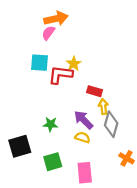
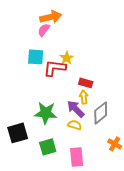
yellow arrow: (103, 107) -> (84, 97), moved
green star: (51, 124) -> (46, 113), size x1.6
gray diamond: (111, 124) -> (101, 113), turned 35

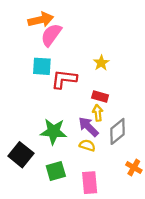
orange arrow: (51, 17) -> (41, 20), moved
pink semicircle: (44, 30) -> (51, 35), size x1.5
yellow star: (67, 58) -> (101, 63), moved
black square: (18, 133) -> (21, 155), turned -35

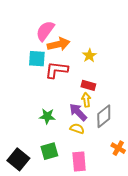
orange arrow: (41, 20) -> (59, 44), moved
green star: (54, 131) -> (47, 116), size x0.7
black square: (21, 155) -> (18, 159), moved

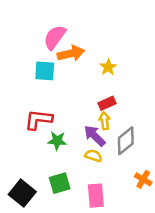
red L-shape: (56, 70) -> (38, 120), moved
red rectangle: (88, 85) -> (107, 103), turned -40

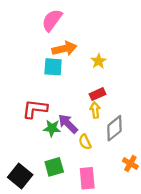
pink semicircle: (55, 37) -> (52, 20), moved
cyan square: (45, 71) -> (53, 67), moved
purple arrow: (95, 136) -> (68, 124), moved
yellow semicircle: (93, 156) -> (85, 142), turned -133

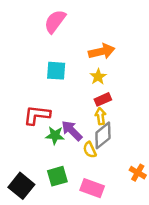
orange arrow: (64, 49) -> (102, 51), moved
yellow star: (99, 61) -> (98, 77), moved
gray diamond: (114, 128) -> (103, 135), moved
pink rectangle: (87, 178) -> (92, 188), turned -65

